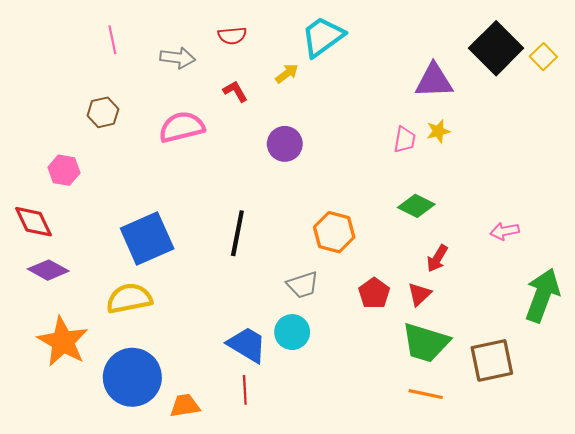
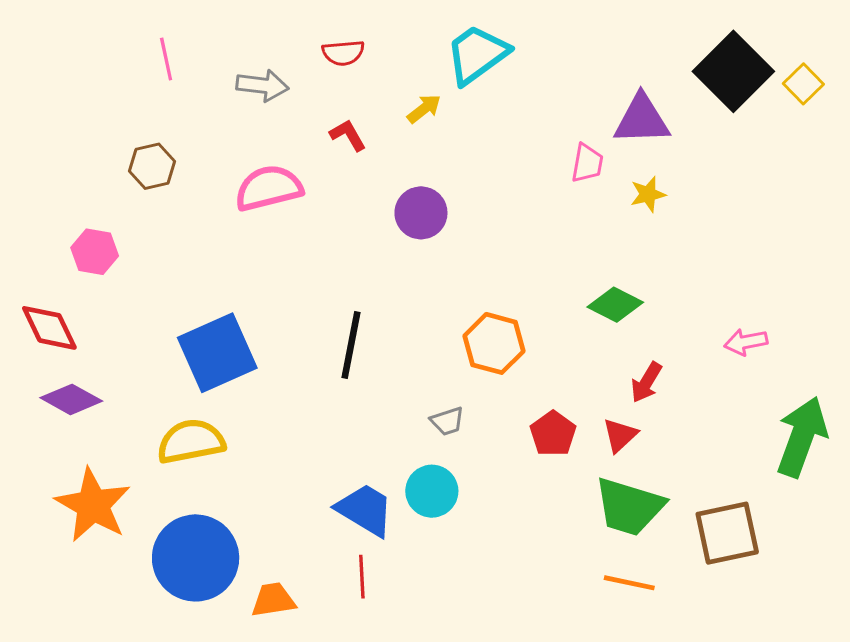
pink trapezoid: (405, 140) -> (587, 163), moved
gray trapezoid: (303, 285) -> (447, 421), size x0.7

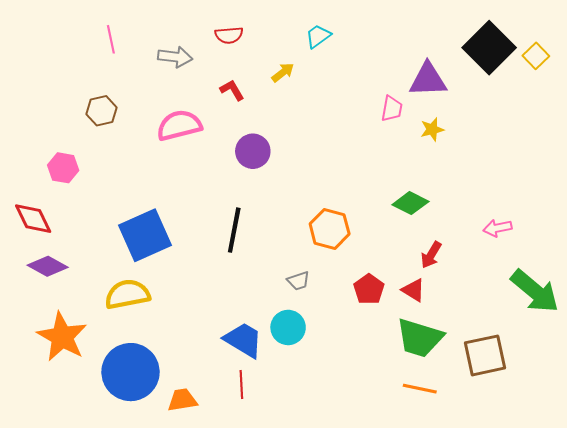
cyan trapezoid: (477, 54) -> (318, 36), size x0.6
purple circle: (421, 213) -> (253, 151), moved
red triangle: (620, 435) -> (413, 290), turned -45
green arrow: (802, 437) -> (535, 291), turned 110

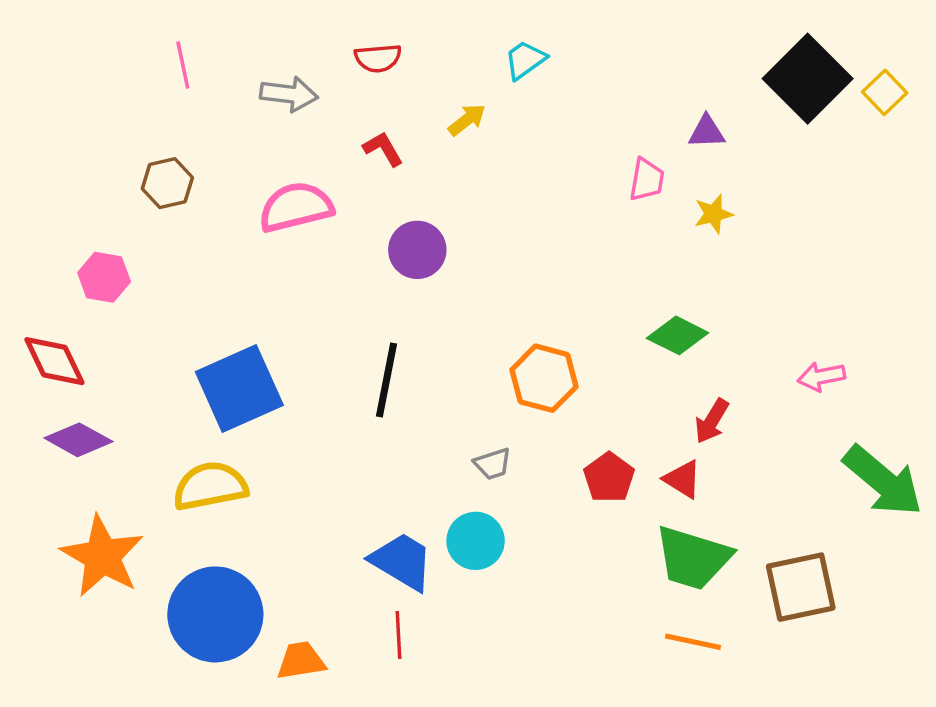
purple triangle: (428, 80) -> (707, 132), size x0.6

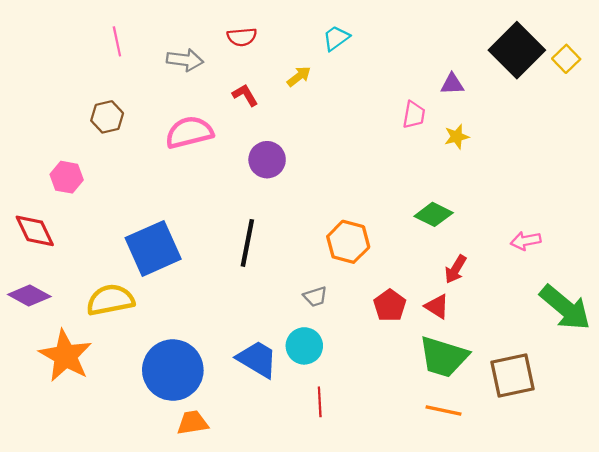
purple diamond: (78, 440) -> (29, 296), moved
yellow semicircle: (210, 486) -> (110, 300), moved
blue circle: (215, 614) -> (173, 370), moved
red line: (399, 635) -> (320, 402), moved

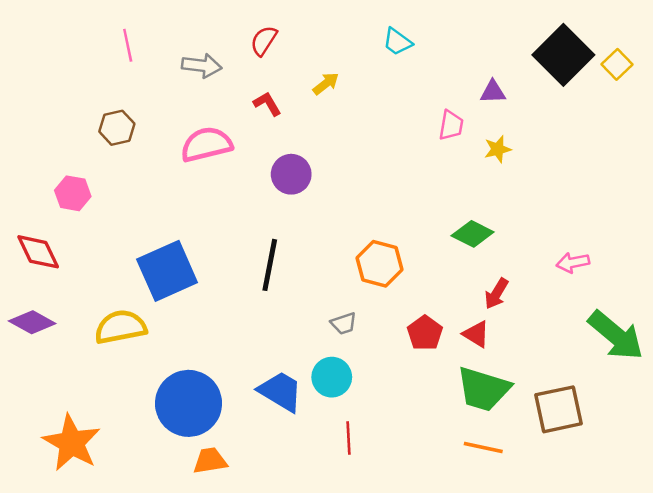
red semicircle: (242, 37) -> (264, 41), turned 128
cyan trapezoid: (336, 38) -> (397, 42), moved, turned -108
orange star: (65, 356) -> (72, 443), moved

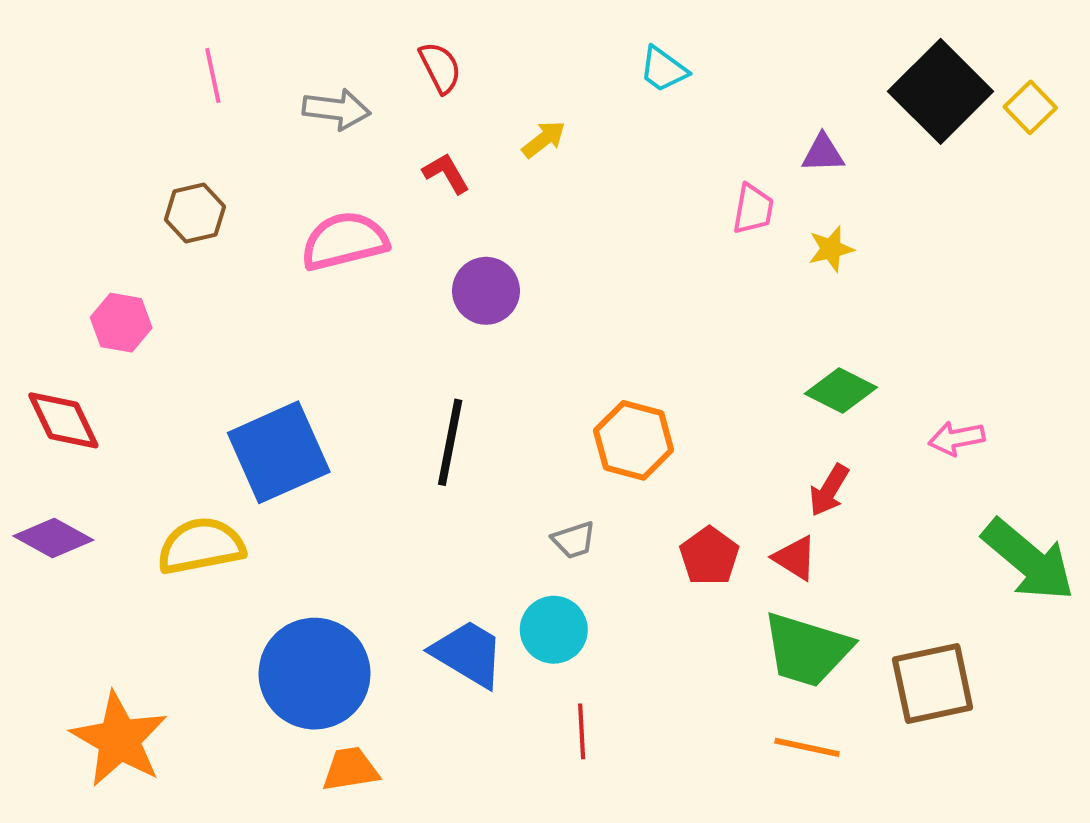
red semicircle: (264, 41) -> (440, 67), turned 120
green diamond: (473, 234) -> (841, 390), moved

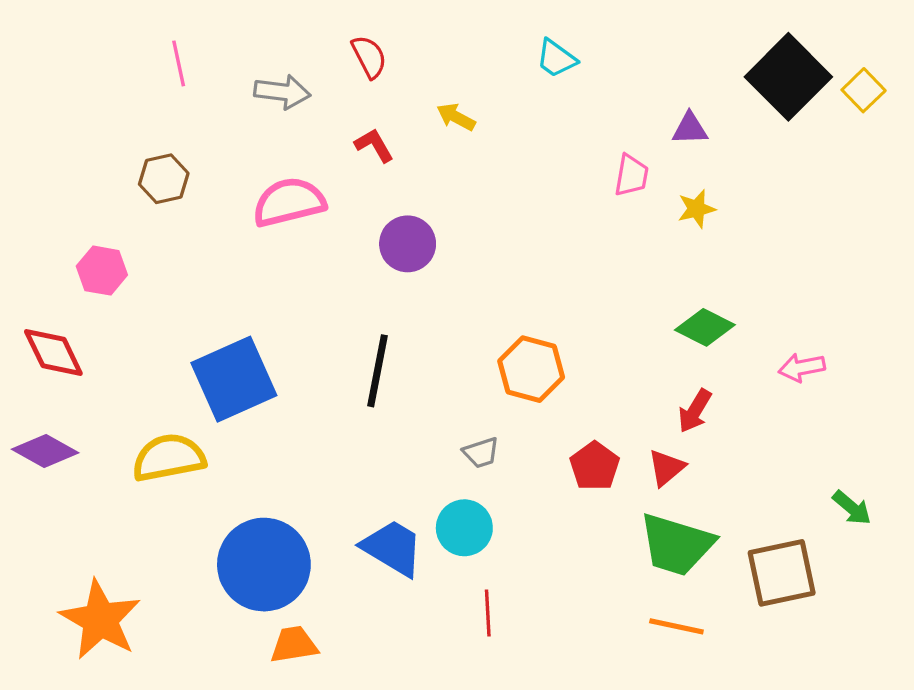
yellow arrow: (544, 139) -> (456, 117), turned -114
red triangle: (795, 558) -> (666, 468), turned 48
green arrow: (1028, 560) -> (852, 508), moved, size x0.5

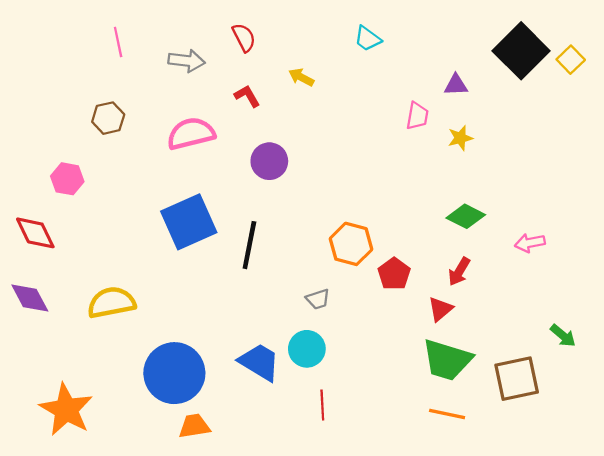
blue square: (234, 379) -> (189, 222), moved
purple diamond: (45, 451) -> (30, 298), turned 33
red pentagon: (595, 466) -> (394, 274), moved

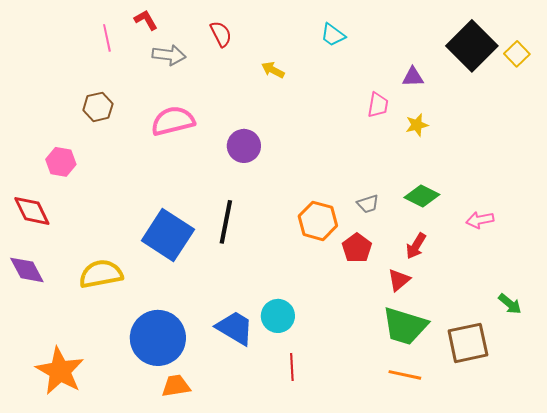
red L-shape: (247, 96) -> (146, 20), moved
blue square: (189, 222) -> (168, 235), moved, turned -33
gray trapezoid: (318, 299) -> (368, 204), moved

